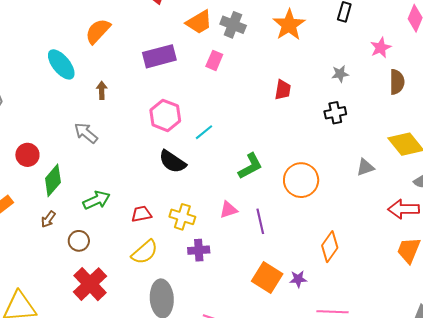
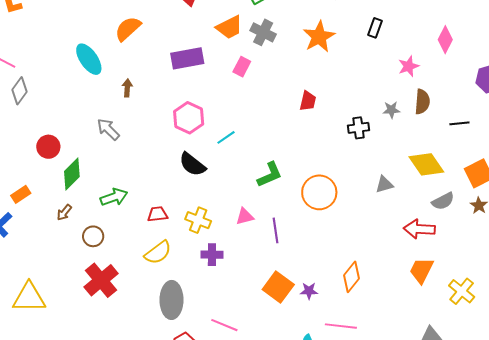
gray star: (340, 74) -> (391, 110), moved
orange diamond: (330, 247) -> (351, 277), moved

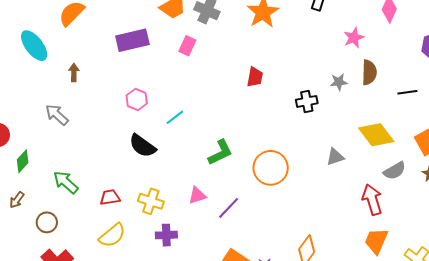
pink hexagon: (189, 118) -> (137, 99), size x0.7
green diamond: (72, 174) -> (23, 161), size x0.7
green arrow: (114, 197) -> (66, 182), turned -116
red arrow: (419, 229) -> (372, 200), turned 72
purple line: (275, 230) -> (229, 208), turned 55

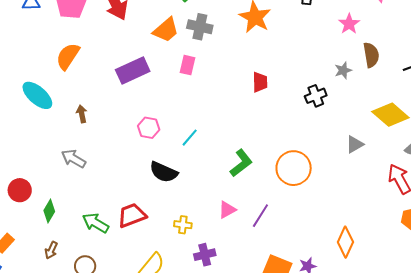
red trapezoid: (110, 197) -> (132, 215), moved, size x1.4
yellow cross: (151, 201) -> (183, 225), size x0.7

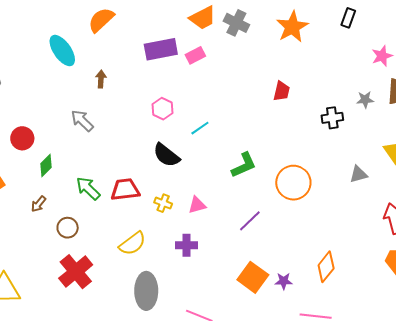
pink rectangle: (188, 65) -> (195, 55), moved, turned 36
pink triangle: (227, 210) -> (197, 205), moved
yellow cross: (183, 225) -> (163, 203), moved

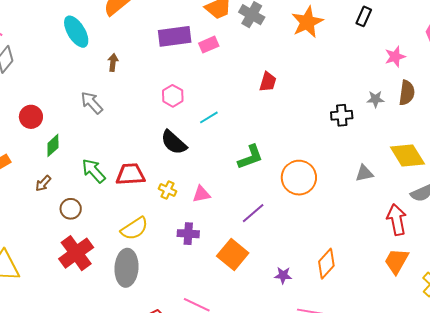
red trapezoid: (282, 91) -> (268, 82), moved
orange square: (253, 277) -> (233, 255), moved
gray ellipse: (146, 291) -> (126, 268), moved

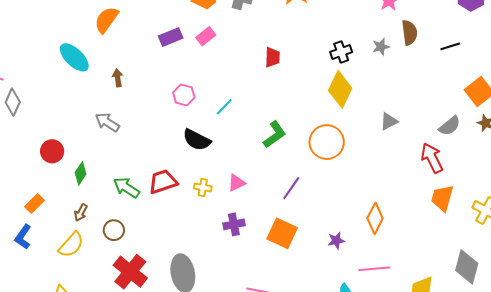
purple rectangle: (175, 36) -> (171, 37), size x0.7
black cross: (342, 115) -> (341, 52), moved
yellow diamond: (407, 156) -> (340, 89), moved, turned 72
yellow semicircle: (134, 229) -> (71, 245), moved

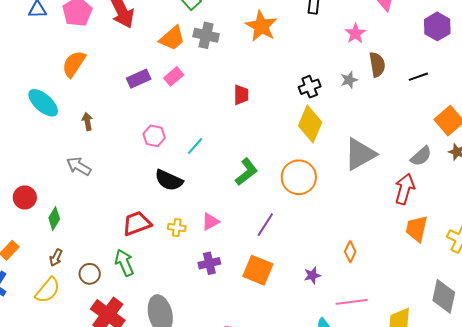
gray triangle: (389, 121) -> (360, 154), size x1.8
red arrow: (432, 158) -> (405, 189), turned 44
green arrow: (126, 188) -> (124, 263), moved, turned 36
orange diamond: (375, 218) -> (350, 252), size x0.7

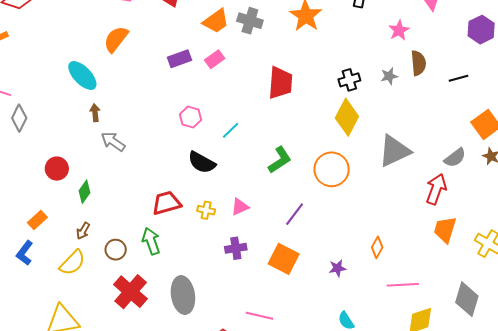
red trapezoid: (241, 95) -> (280, 83), size x1.6
brown arrow: (87, 122) -> (95, 113), moved
pink line: (352, 302) -> (403, 285), moved

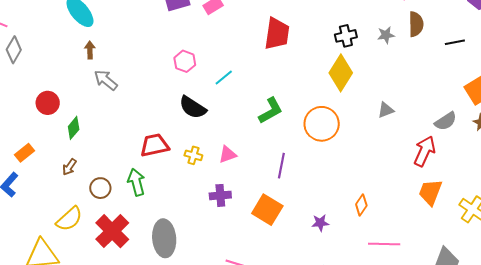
gray triangle: (394, 151) -> (386, 110), size x0.5
purple line: (295, 214) -> (281, 166), turned -30
yellow semicircle: (72, 263) -> (69, 219), moved

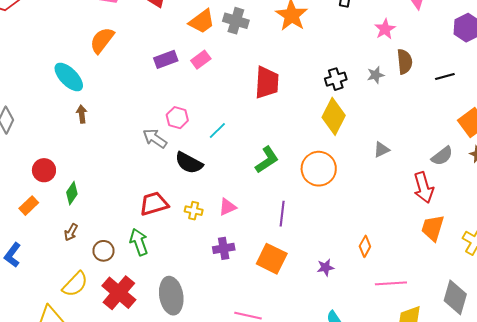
gray arrow: (106, 80) -> (155, 138), moved
red arrow: (424, 151) -> (424, 188), turned 144
orange rectangle: (24, 153) -> (29, 206), moved

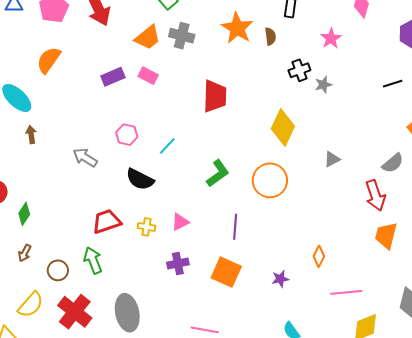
pink rectangle: (201, 60) -> (148, 76), turned 66
brown semicircle: (405, 62) -> (270, 36), moved, size x0.7
black cross: (336, 79) -> (299, 70), moved
gray arrow: (155, 138) -> (85, 157), moved

